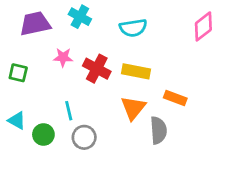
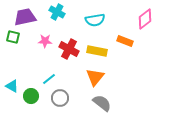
green square: (18, 73) -> (13, 37), moved
orange rectangle: (175, 98) -> (125, 41), moved
cyan line: (69, 111) -> (49, 79), turned 64
gray semicircle: (158, 130) -> (102, 103), moved, turned -48

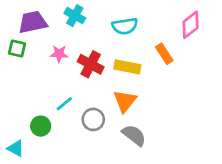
orange rectangle: (125, 41) -> (164, 54), turned 35
cyan triangle: (12, 86) -> (16, 148), moved
gray circle: (60, 98) -> (93, 119), moved

